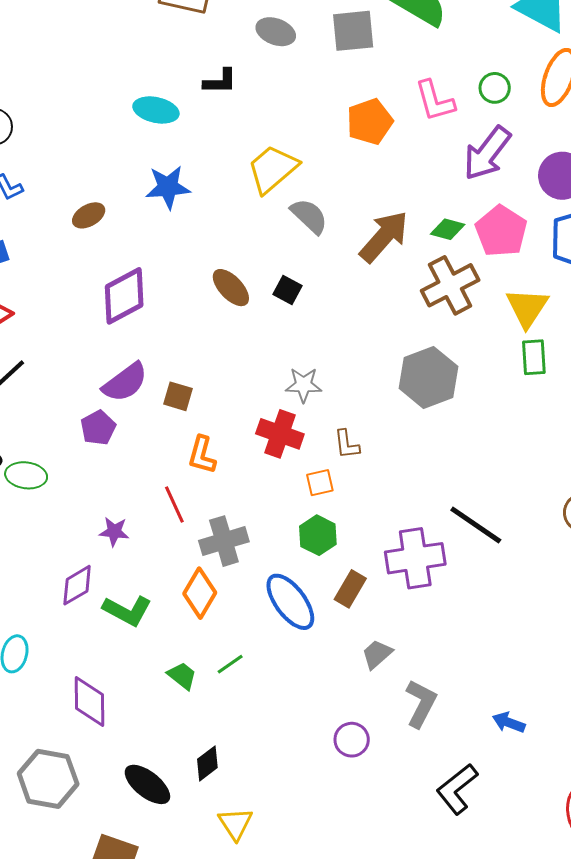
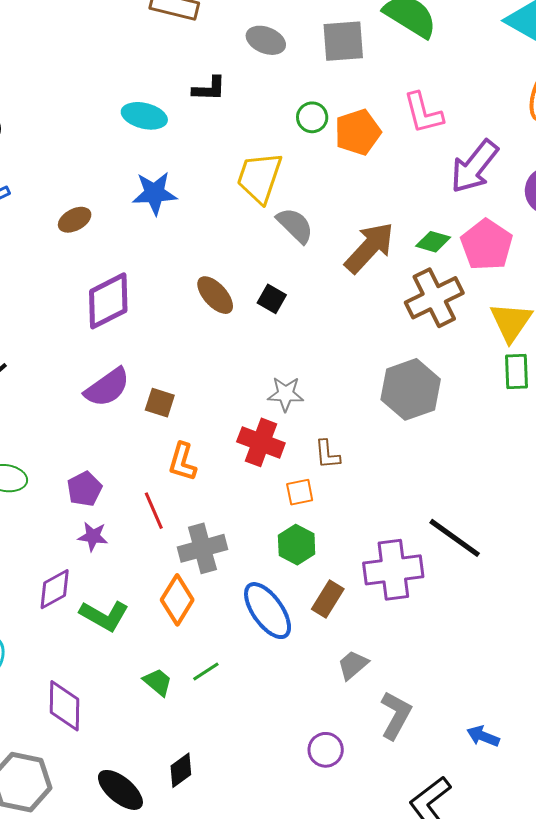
green circle: (495, 88) -> (312, 117), moved
yellow trapezoid: (273, 169) -> (259, 177), turned -32
purple pentagon: (98, 428) -> (84, 489), moved

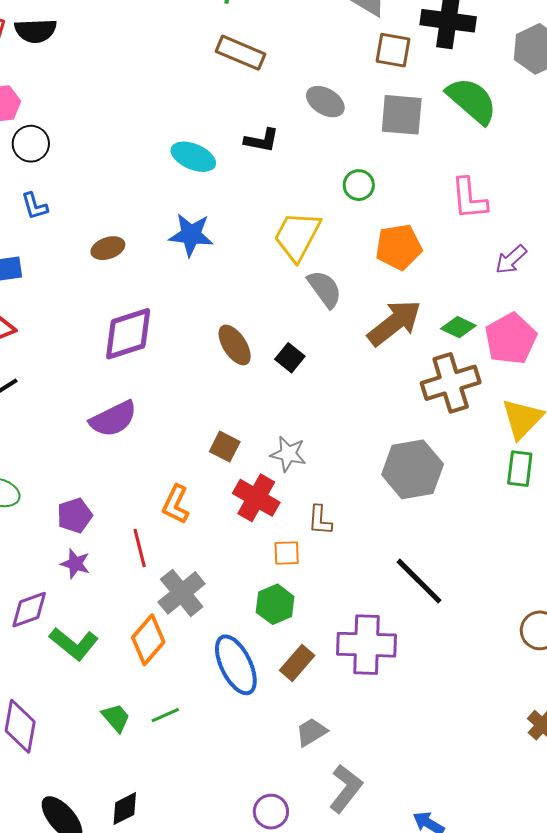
orange pentagon: (358, 132) -> (399, 247), moved
purple arrow: (474, 167) -> (511, 260), size x0.6
brown square: (160, 403) -> (225, 447), moved
black line: (455, 538) -> (419, 581), moved
gray cross: (202, 548) -> (182, 593), turned -33

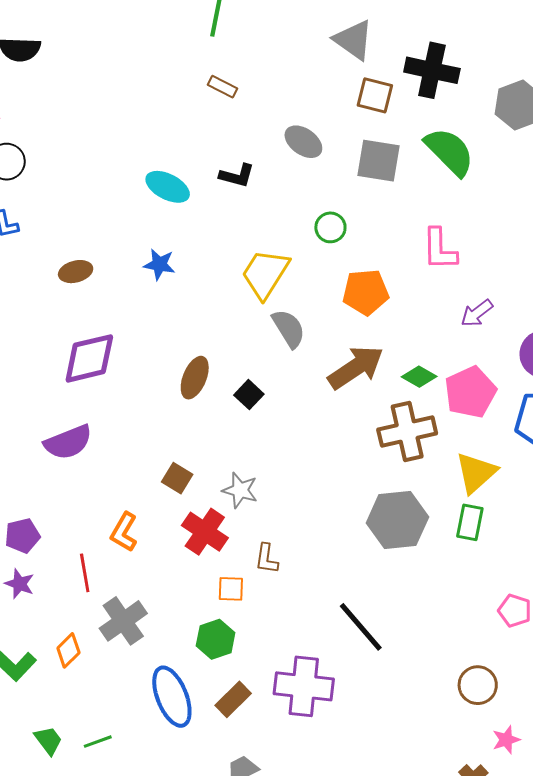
brown rectangle: (240, 53) -> (222, 87), size x0.6
blue star: (191, 235) -> (159, 264), size x0.7
brown ellipse: (235, 345) -> (195, 378), turned 51
gray hexagon: (413, 469) -> (397, 520), moved
orange diamond: (148, 640) -> (68, 650), moved, size x0.7

